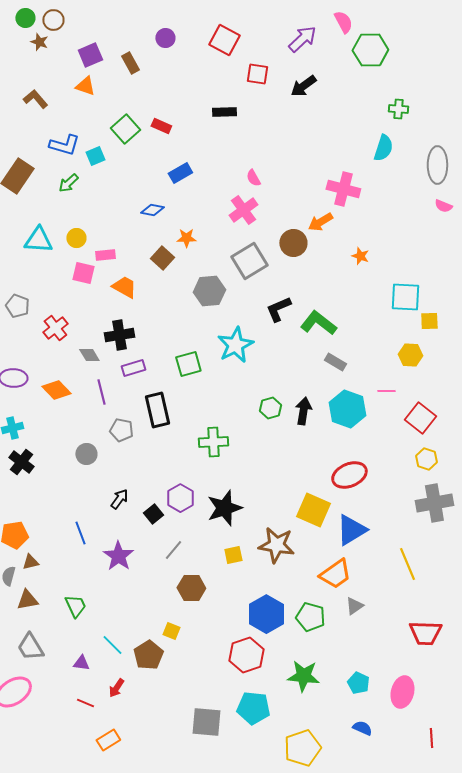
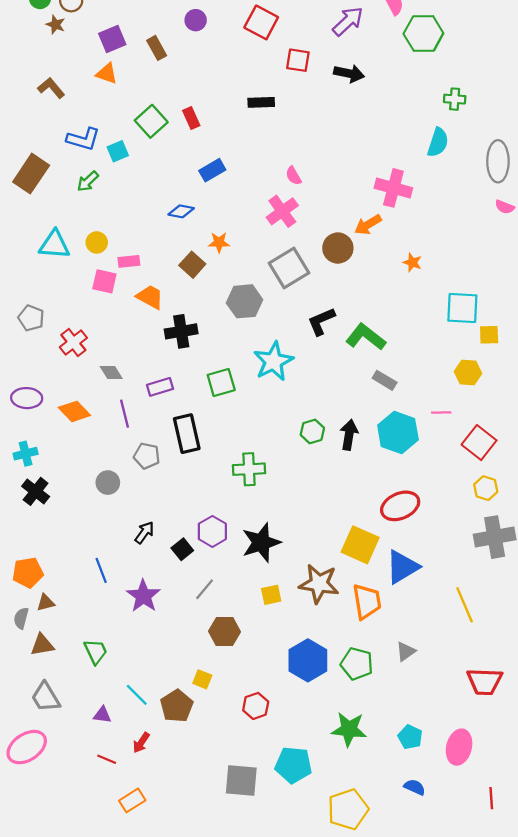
black arrow: (303, 86) -> (349, 74), turned -132
red rectangle: (161, 126) -> (191, 118), turned 42
black cross: (119, 335) -> (181, 331), moved
orange trapezoid: (335, 574) -> (367, 601), moved, turned -64
red hexagon: (246, 655) -> (256, 706), moved, size x0.7

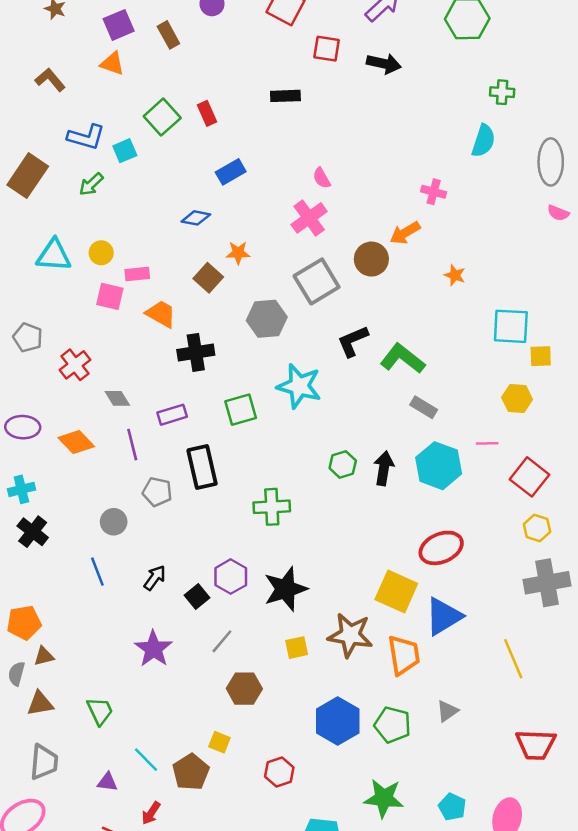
pink cross: (393, 188) -> (434, 192), size x0.6
cyan star: (273, 361) -> (299, 386), turned -30
blue line: (101, 570) -> (97, 572), moved
gray trapezoid: (46, 697) -> (44, 762), turned -144

